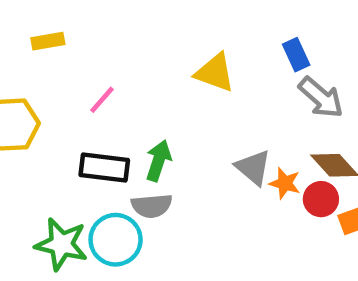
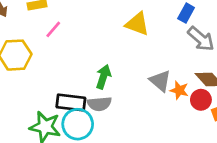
blue rectangle: (296, 55) -> (186, 13), turned 54
pink line: (102, 100) -> (53, 29), moved
black rectangle: (104, 167) -> (71, 102), moved

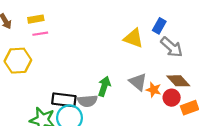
yellow triangle: (137, 24) -> (133, 38), moved
pink line: (53, 29) -> (40, 34), moved, turned 40
green arrow: (103, 77) -> (104, 86), moved

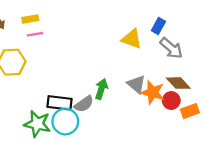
orange star: (154, 90) -> (153, 92), size x1.5
gray semicircle: (87, 101) -> (84, 104), turned -30

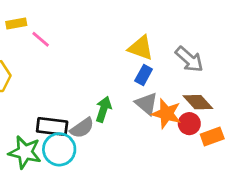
blue rectangle: (158, 26) -> (144, 75), moved
pink line: (35, 34) -> (41, 39), moved, turned 49

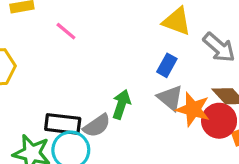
pink line: (41, 39) -> (66, 31), moved
yellow triangle: (141, 48) -> (177, 21), moved
red circle: (189, 124) -> (219, 121), size x1.4

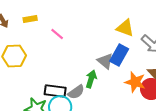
blue rectangle: (167, 65) -> (119, 55), size x1.5
gray triangle: (170, 98) -> (105, 61), moved

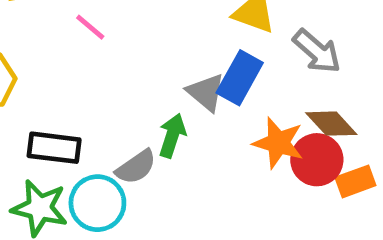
black rectangle: (55, 91) -> (54, 148), moved

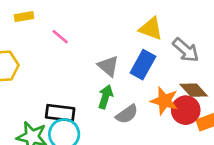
gray triangle: (206, 92) -> (108, 66), moved
black rectangle: (54, 148) -> (60, 113), moved
gray semicircle: (136, 167) -> (127, 114), moved

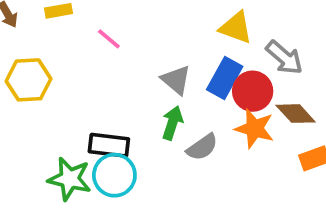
red circle: (186, 110) -> (253, 91), moved

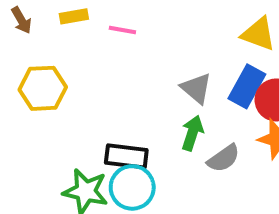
pink line: (109, 39) -> (122, 30), moved, turned -30

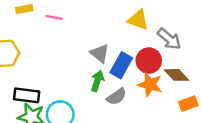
blue rectangle: (247, 86) -> (121, 65), moved
black rectangle: (126, 156) -> (27, 95), moved

